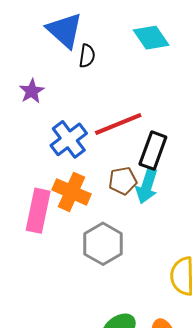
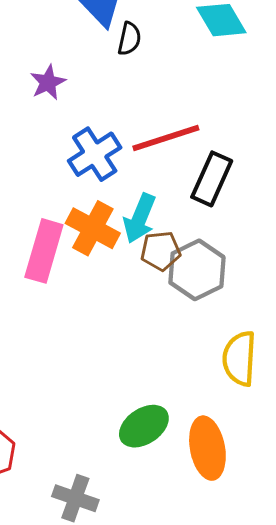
brown pentagon: (123, 181) -> (161, 251), moved
cyan arrow: (147, 186) -> (140, 218), moved
gray hexagon: (103, 244) -> (197, 270), moved

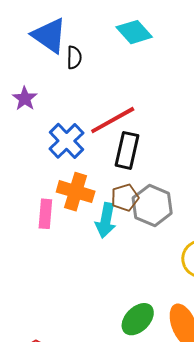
black rectangle: (212, 179) -> (127, 150), moved
cyan arrow: (140, 218) -> (106, 220), moved
pink rectangle: (44, 251) -> (45, 214), size x0.7

